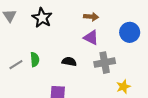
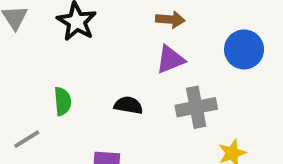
purple triangle: (91, 38) -> (170, 59), turned -49
gray line: (16, 65) -> (27, 139), moved

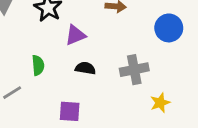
purple triangle: (170, 59) -> (75, 35), moved

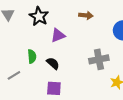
black semicircle: (85, 68) -> (53, 63), moved, turned 32

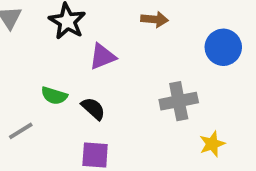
green semicircle: (32, 56) -> (54, 96), turned 112

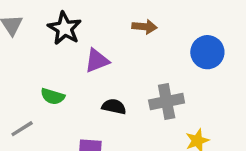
black semicircle: (93, 109) -> (114, 107), moved, turned -30

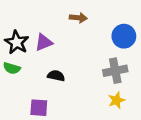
black star: (65, 28) -> (17, 42), moved
gray cross: (167, 102) -> (115, 71), moved

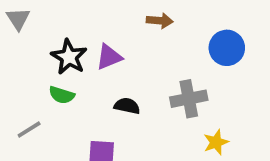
gray cross: (115, 71) -> (189, 99), moved

